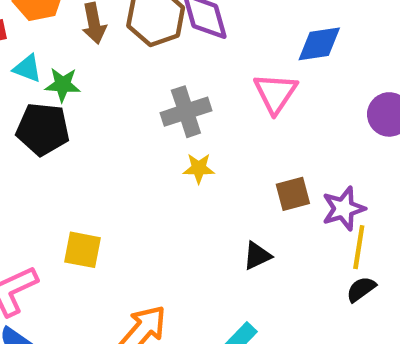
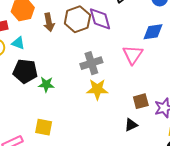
green star: (63, 85) -> (46, 84), moved
yellow star: (199, 168) -> (97, 89), size x1.5
black triangle: (257, 256) -> (131, 125), moved

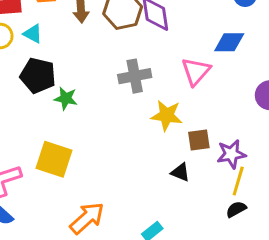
yellow star: (97, 89) -> (167, 115), moved
black triangle: (131, 125) -> (180, 172), turned 40
yellow square: (44, 127) -> (54, 159), size x1.4

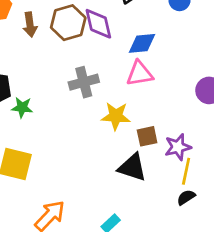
blue diamond: (229, 42) -> (142, 43), moved
pink triangle: (196, 71) -> (140, 74), turned 44
black triangle: (180, 172) -> (132, 167), size x1.6

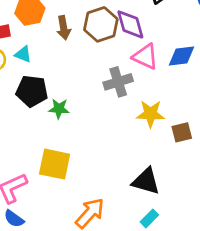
blue diamond: (142, 43) -> (182, 56), moved
pink triangle: (140, 74) -> (145, 57), moved, turned 36
black triangle: (132, 167) -> (146, 181), moved

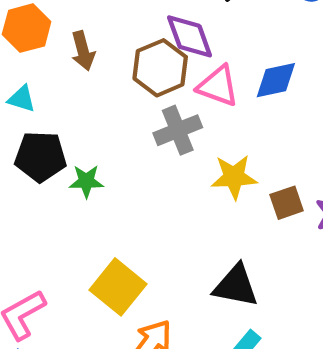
brown hexagon: (101, 24) -> (160, 68), moved
yellow square: (55, 164) -> (118, 287), moved, turned 32

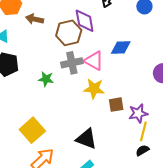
brown arrow: (83, 51) -> (35, 19), turned 108
pink triangle: (218, 86) -> (94, 61), moved
green star: (86, 181) -> (46, 79), moved

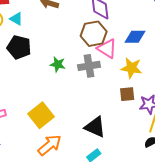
brown hexagon: (69, 33) -> (94, 34), moved
gray cross: (72, 63) -> (89, 66), moved
yellow star: (94, 89) -> (131, 68), moved

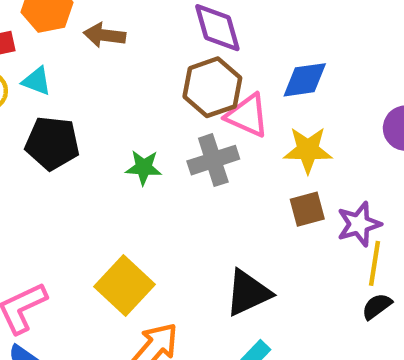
black triangle: (95, 127) -> (248, 293), turned -40

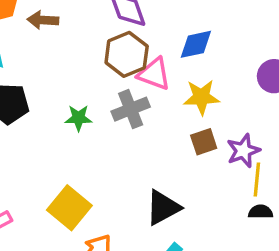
black semicircle: (377, 306) -> (261, 212), turned 40

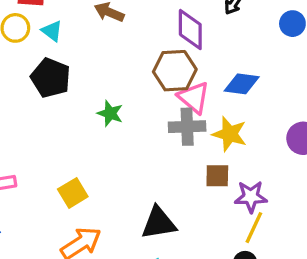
gray cross: (131, 109) -> (187, 127), moved
yellow square: (69, 208) -> (73, 193), size x0.7

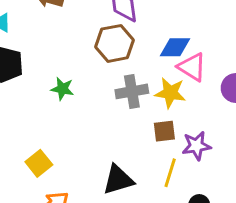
pink triangle: (194, 98) -> (192, 67), moved
yellow line: (254, 228) -> (170, 173), moved

